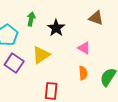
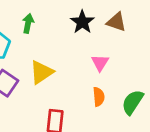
black star: (56, 28) -> (82, 22), moved
pink triangle: (84, 48) -> (100, 63), turned 32

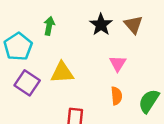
brown triangle: (116, 22) -> (133, 25), turned 30
yellow triangle: (42, 72) -> (62, 73), turned 30

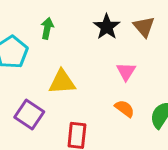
purple square: (27, 83) -> (29, 115), moved
orange semicircle: (116, 96) -> (125, 109), turned -48

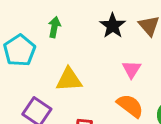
orange semicircle: (125, 109) -> (130, 106), size x1.4

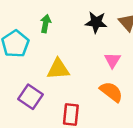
black star: (113, 26) -> (96, 22), turned -30

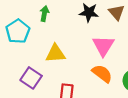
pink triangle: (113, 60) -> (103, 46), size x1.5

